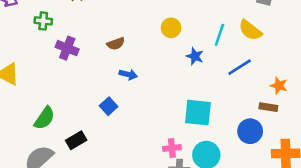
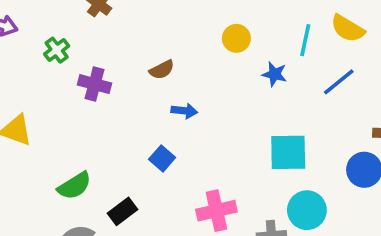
green cross: (43, 21) -> (57, 50), turned -36
green semicircle: (44, 118) -> (74, 186), turned 30
pink cross: (172, 148) -> (216, 211), moved, size x1.5

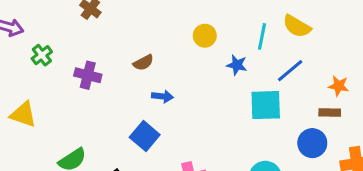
green cross: (57, 50) -> (42, 55), moved
cyan square: (288, 152) -> (266, 105), moved
blue square: (162, 158) -> (145, 136), size x1.4

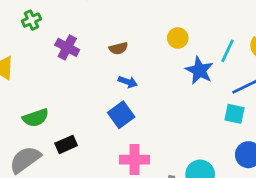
blue star: (237, 65) -> (199, 70), size x1.5
cyan square: (266, 105) -> (235, 114), moved, size x0.7
blue square: (145, 136) -> (121, 115), moved

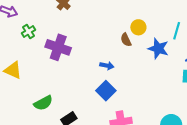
purple cross: (67, 47) -> (58, 47), size x1.4
brown semicircle: (118, 48) -> (126, 40), moved, turned 88

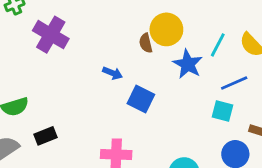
yellow circle: (138, 27) -> (166, 29), size x1.5
blue square: (106, 91) -> (141, 99), moved, turned -30

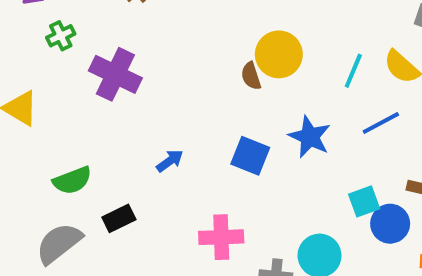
blue star: (188, 64) -> (310, 137), moved
blue arrow: (113, 73) -> (170, 161), moved, turned -54
cyan square: (223, 111) -> (364, 201), moved, turned -30

